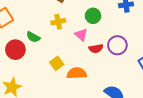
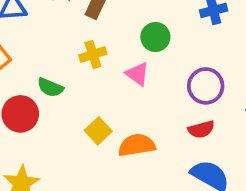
red semicircle: (96, 49) -> (201, 129), moved

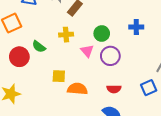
purple circle: (206, 86) -> (110, 56), moved
yellow square: (98, 131) -> (59, 76), turned 32

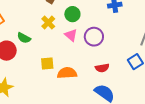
green circle: (102, 34) -> (72, 14), moved
yellow cross: (66, 35) -> (48, 23), turned -32

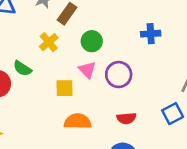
yellow cross: (48, 23) -> (49, 42), moved
yellow square: (47, 64) -> (65, 88), moved

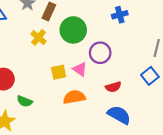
green circle: (92, 41) -> (73, 30), size x1.5
green semicircle: (22, 68) -> (25, 101), moved
pink triangle: (87, 70) -> (80, 69), moved

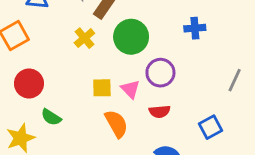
blue square: (150, 76) -> (210, 127), moved
red semicircle: (113, 87) -> (160, 112), moved
orange semicircle: (74, 97) -> (116, 124), turned 60

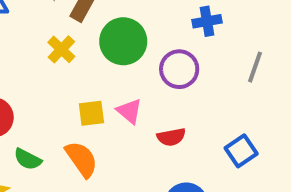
purple circle: (160, 73) -> (179, 69), moved
gray line: (235, 80) -> (255, 67), moved
orange semicircle: (116, 124) -> (82, 159), moved

